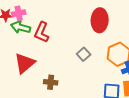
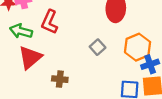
green arrow: (21, 27) -> (21, 31), moved

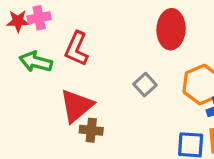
red triangle: (30, 57) -> (77, 106), moved

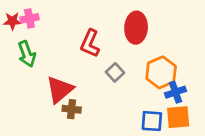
red L-shape: (77, 49) -> (90, 43), moved
green arrow: (36, 62) -> (27, 54), turned -125

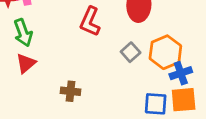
gray square: (115, 72) -> (131, 52), moved
red triangle: (60, 89) -> (26, 63), moved, size x0.7

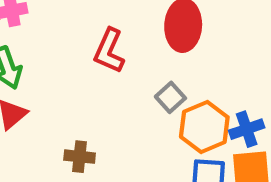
orange hexagon: (165, 52) -> (204, 127), moved

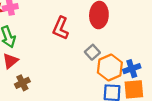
brown cross: (80, 157) -> (22, 83), moved, turned -32

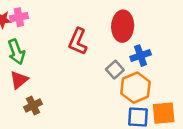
blue cross: (132, 69) -> (141, 56), moved

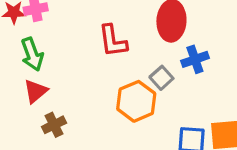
red L-shape: (78, 41) -> (113, 41), turned -32
orange hexagon: (135, 88) -> (136, 101), moved

